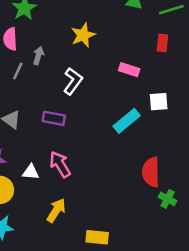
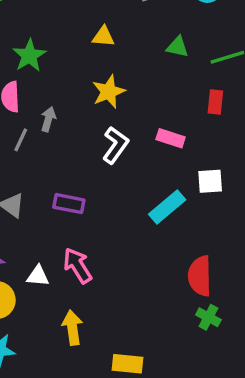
white L-shape: (73, 81) -> (115, 145), moved
green cross: (168, 199) -> (208, 317), moved
yellow arrow: (56, 210) -> (72, 328), turned -40

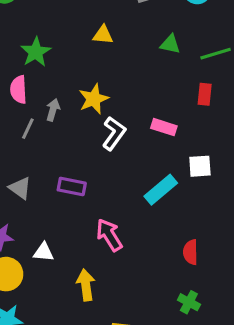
yellow star: (109, 92) -> (94, 99), moved
pink arrow: (78, 266) -> (109, 235), moved
red semicircle: (200, 276) -> (191, 252), size x0.7
green cross: (208, 317) -> (189, 302), moved
yellow arrow: (72, 328) -> (86, 285), moved

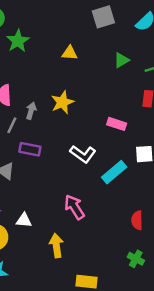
green triangle: (170, 44) -> (121, 60), turned -42
green star: (36, 52) -> (18, 41), moved
white L-shape: (114, 133) -> (83, 154), moved, turned 90
purple rectangle: (72, 186) -> (30, 149), moved

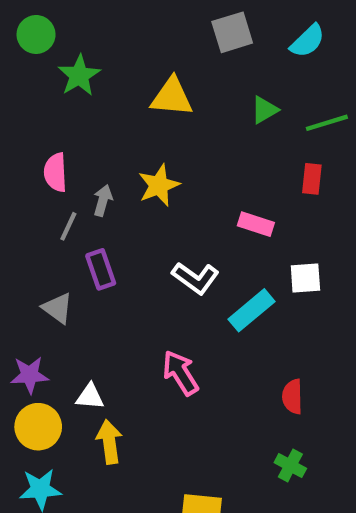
yellow triangle: (70, 53) -> (172, 97), size x1.5
purple rectangle: (30, 149) -> (101, 269), turned 60
yellow arrow: (56, 246) -> (109, 442), moved

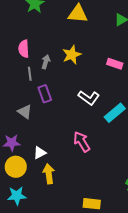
pink rectangle: (256, 224) -> (115, 64), moved
gray line: (68, 226) -> (30, 74), turned -32
white triangle: (90, 397) -> (40, 153), turned -32

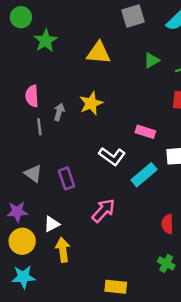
pink rectangle: (115, 64) -> (145, 132), moved
purple rectangle: (45, 94) -> (66, 178), moved
pink arrow: (82, 142) -> (103, 210), turned 75

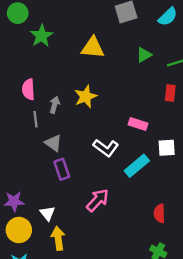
gray triangle: (33, 174) -> (53, 143), moved
white triangle: (52, 224) -> (47, 213), turned -42

